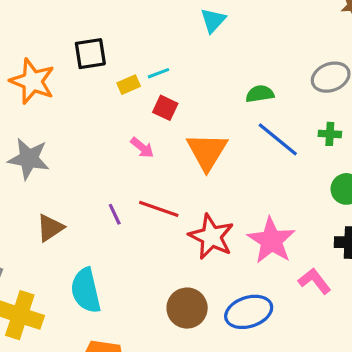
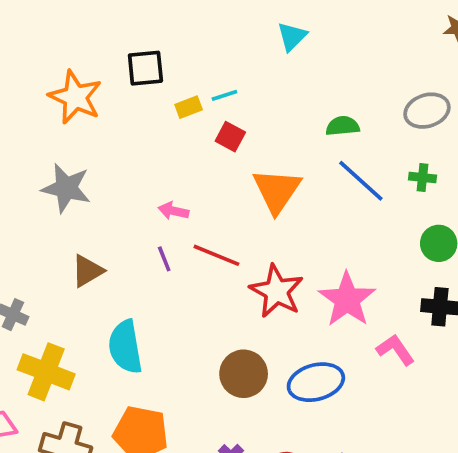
pink arrow: (142, 148) -> (173, 211), moved, turned 150

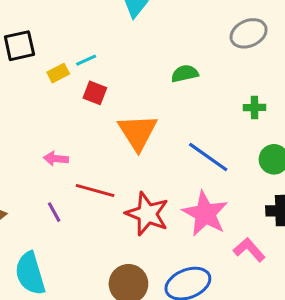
gray ellipse: (427, 111) -> (249, 33), moved
blue line: (361, 181) -> (208, 157), moved
purple line: (164, 259) -> (54, 212), moved

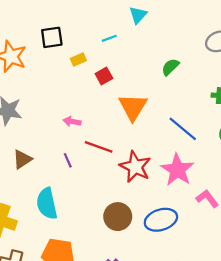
cyan line: (86, 60) -> (109, 38), moved
green semicircle: (185, 74) -> (170, 67), turned -36
red square: (95, 93) -> (104, 76), turned 35

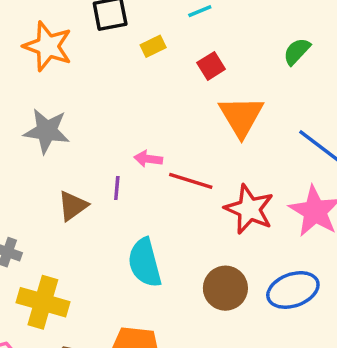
red square: (104, 76) -> (211, 66), moved
pink arrow: (72, 122) -> (148, 159), moved
purple line: (68, 160) -> (117, 188), moved, turned 32
cyan semicircle: (47, 204) -> (145, 263), moved

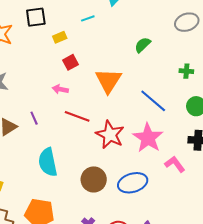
red square: (211, 66) -> (70, 62), moved
pink arrow: (148, 159) -> (60, 89), moved
purple line: (117, 188) -> (34, 118), turned -32

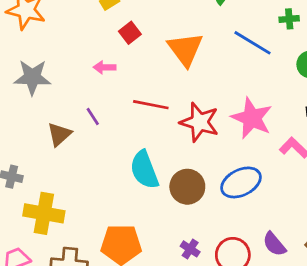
pink arrow: (60, 89) -> (105, 67), moved
blue line: (153, 101) -> (253, 43), moved
cyan semicircle: (48, 162) -> (144, 170), moved

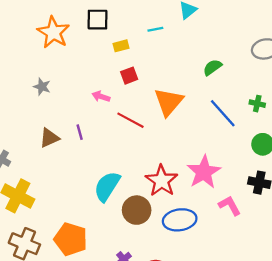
gray star: (32, 77) -> (42, 87), size x0.6
red line: (151, 105) -> (130, 120), moved
red star: (200, 122) -> (161, 181), moved
cyan semicircle: (144, 170) -> (107, 186), turned 36

